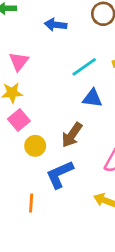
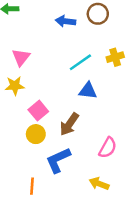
blue arrow: (56, 25) -> (66, 21), moved
pink square: (19, 120) -> (38, 111), moved

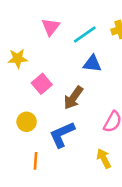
pink triangle: (21, 57) -> (51, 27), moved
yellow circle: (36, 134) -> (27, 122), moved
yellow arrow: (99, 184) -> (104, 158), turned 42

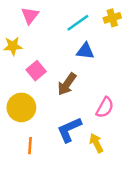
pink triangle: (51, 27) -> (30, 15), moved
yellow circle: (27, 122) -> (21, 107), size x1.5
blue L-shape: (62, 134) -> (69, 130), moved

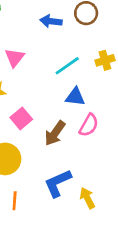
pink semicircle: (105, 107) -> (89, 125), moved

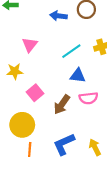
pink semicircle: (89, 125) -> (88, 98), turned 54
yellow arrow: (87, 198) -> (95, 147), moved
orange line: (15, 201) -> (30, 149), moved

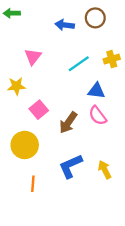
blue triangle: (78, 76) -> (96, 91), moved
pink semicircle: (88, 98) -> (98, 116), turned 60
orange line: (30, 149) -> (33, 184), moved

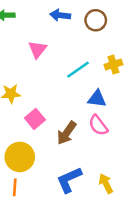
blue arrow: (65, 25) -> (60, 15), moved
pink triangle: (33, 57) -> (37, 49), moved
orange line: (33, 184) -> (15, 187), moved

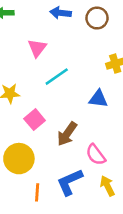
cyan line: (78, 70) -> (57, 77), moved
pink semicircle: (98, 125) -> (96, 155), moved
orange line: (15, 187) -> (37, 192), moved

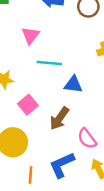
cyan line: (57, 77) -> (49, 63), turned 40
blue triangle: (98, 99) -> (73, 84), moved

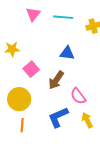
cyan line: (49, 63) -> (63, 17), moved
orange line: (30, 175) -> (22, 125), moved

